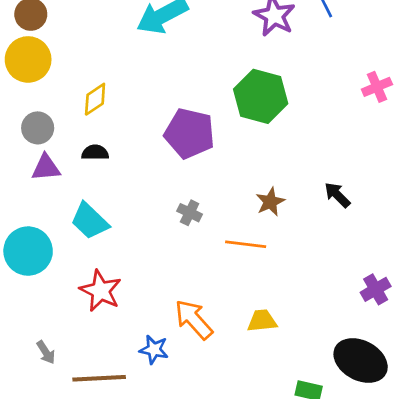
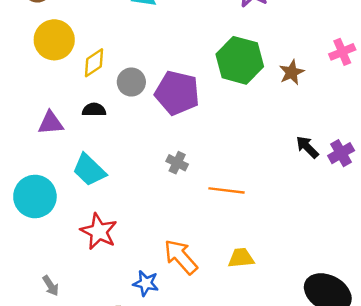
yellow circle: (28, 59) -> (54, 40), moved
gray circle: (38, 128) -> (131, 82), moved
brown star: (270, 202) -> (292, 72), moved
purple cross: (376, 289) -> (341, 153), moved

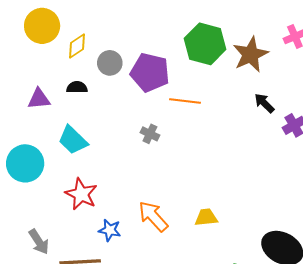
brown star: (292, 72) -> (251, 54), size x1.6
black arrow: (307, 147) -> (264, 103), moved
orange line: (227, 190) -> (185, 101), moved
blue star: (146, 283) -> (110, 230), moved
gray arrow: (51, 286) -> (39, 242), size x1.4

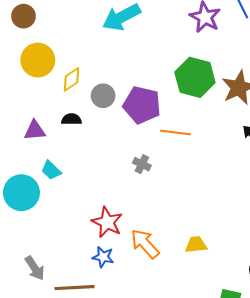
cyan trapezoid: (73, 140) -> (51, 170), moved, size x0.7
red star: (81, 194) -> (107, 222), moved

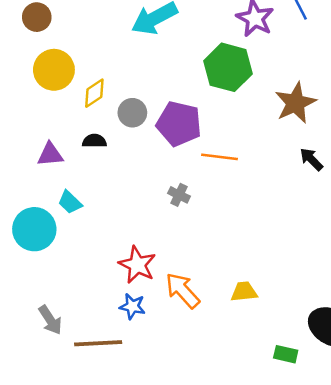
green hexagon: (195, 77) -> (228, 67), moved

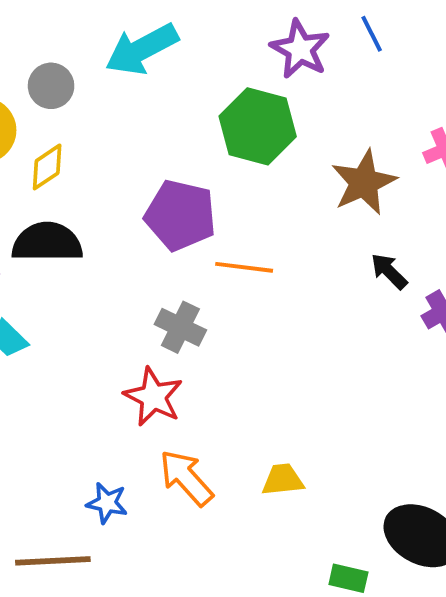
gray circle: (132, 113) -> (51, 86), moved
black semicircle: (94, 141) -> (47, 242), size x1.8
gray cross: (179, 195) -> (180, 327), size x1.4
red star: (137, 265) -> (153, 397), moved

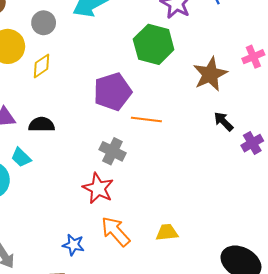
purple pentagon: (180, 215) -> (112, 92), turned -30
black semicircle: (47, 242) -> (42, 125), moved, size x0.7

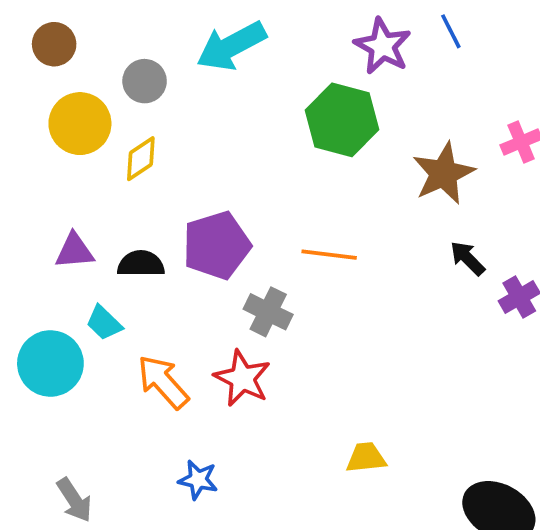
purple pentagon: (112, 92) -> (217, 245), moved
orange arrow: (116, 231) -> (163, 382), moved

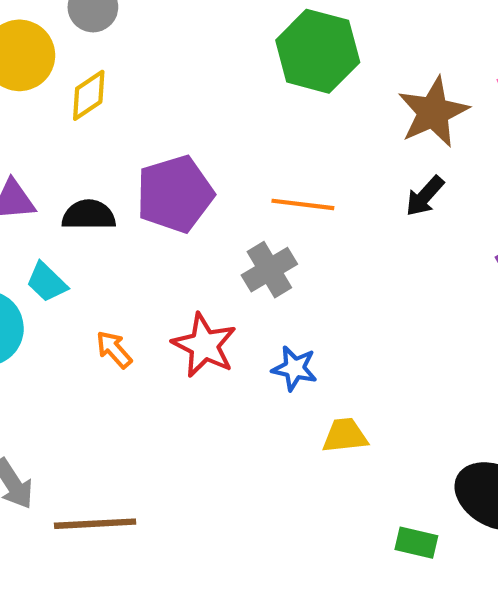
black arrow: (468, 258) -> (425, 196), moved, turned -93
gray cross: (268, 312) -> (269, 270), moved, turned 33
orange arrow: (163, 382) -> (114, 349), size x0.6
blue star: (198, 480) -> (295, 368), moved

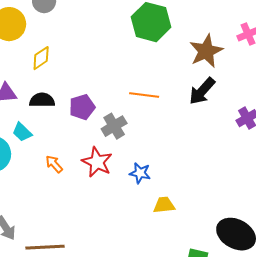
yellow diamond: (89, 95) -> (41, 58), moved
purple pentagon: (175, 194) -> (82, 107), moved, size x0.7
black arrow: (425, 196) -> (202, 91), size x1.4
gray cross: (269, 270) -> (114, 126), moved

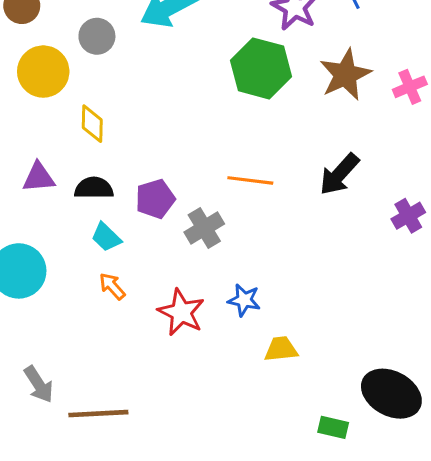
brown star: (206, 51) -> (345, 75), moved
yellow diamond: (41, 58) -> (92, 124), turned -55
cyan trapezoid: (22, 132) -> (106, 237), moved
red star: (97, 162) -> (181, 312), moved

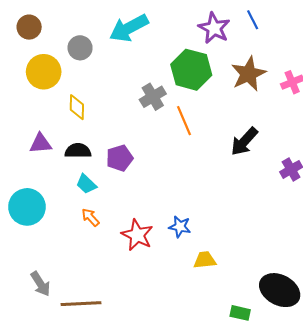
orange line: (250, 180) -> (184, 121), moved, turned 60
gray cross: (204, 228) -> (153, 97), moved

